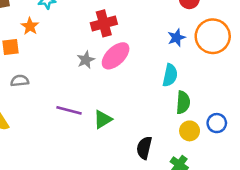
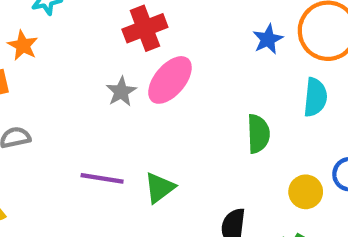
cyan semicircle: (170, 75) -> (315, 97), moved
green semicircle: (183, 102) -> (258, 134), moved

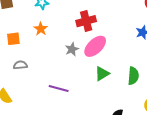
orange star: (23, 45) -> (41, 29), moved
green triangle: (160, 188) -> (102, 74), moved

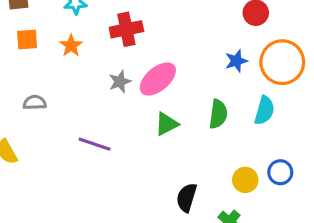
red cross: (86, 21) -> (126, 29), moved
orange square: (13, 39) -> (27, 40), moved
green semicircle: (133, 76) -> (218, 114), moved

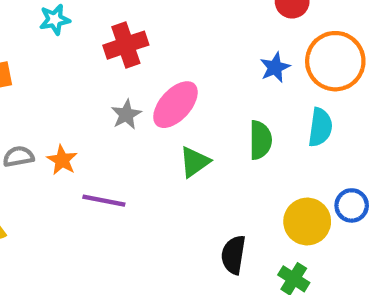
orange star: (71, 46) -> (62, 160), moved
yellow circle: (245, 180) -> (307, 222), size x1.4

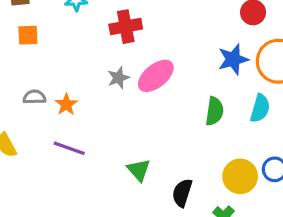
blue star: (275, 67) -> (233, 59), size x1.4
green triangle: (195, 162) -> (139, 170), moved, turned -45
purple line: (104, 201) -> (69, 148), moved

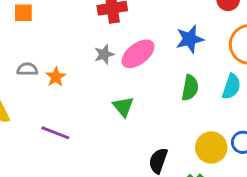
blue star: (233, 59) -> (190, 39), moved
purple line: (69, 148) -> (55, 133), moved
green triangle: (139, 170) -> (123, 107), moved

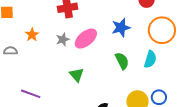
orange star: (56, 77) -> (32, 35), moved
green semicircle: (190, 88) -> (122, 61), turned -36

